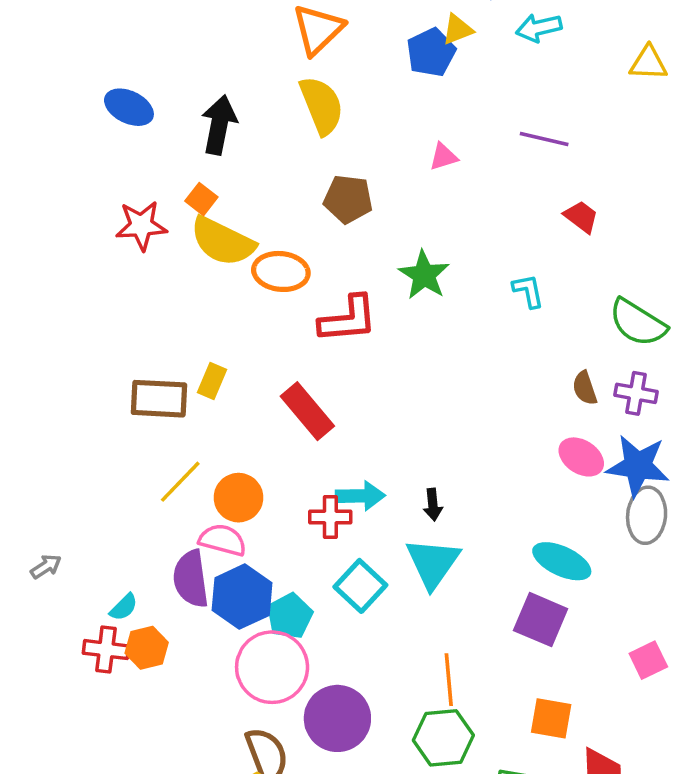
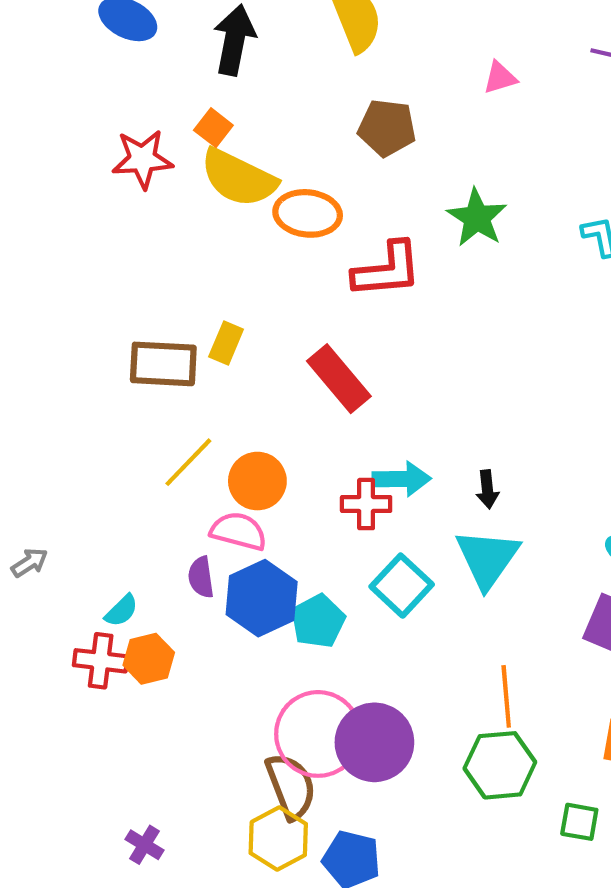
purple semicircle: (191, 579) -> (201, 577), size x0.6
pink circle: (272, 667) -> (318, 734), moved

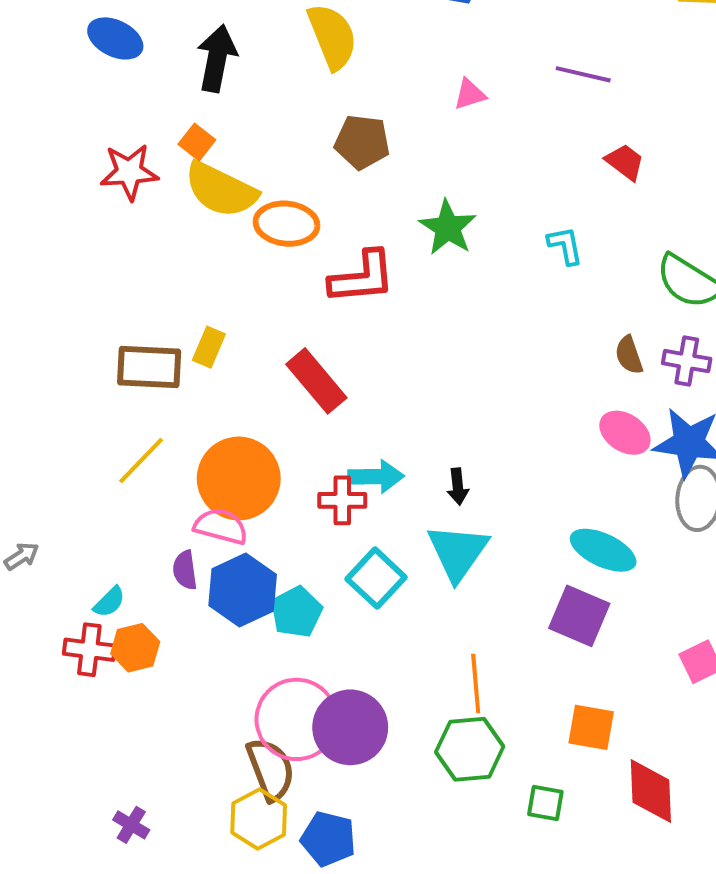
yellow line: (188, 462) -> (141, 461), moved
orange circle: (257, 481) -> (239, 478), size x1.5

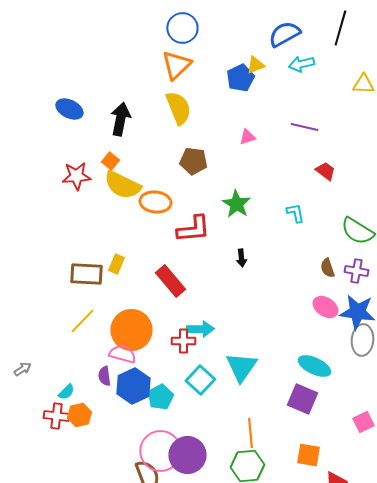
black arrow: (458, 486) -> (241, 258), moved

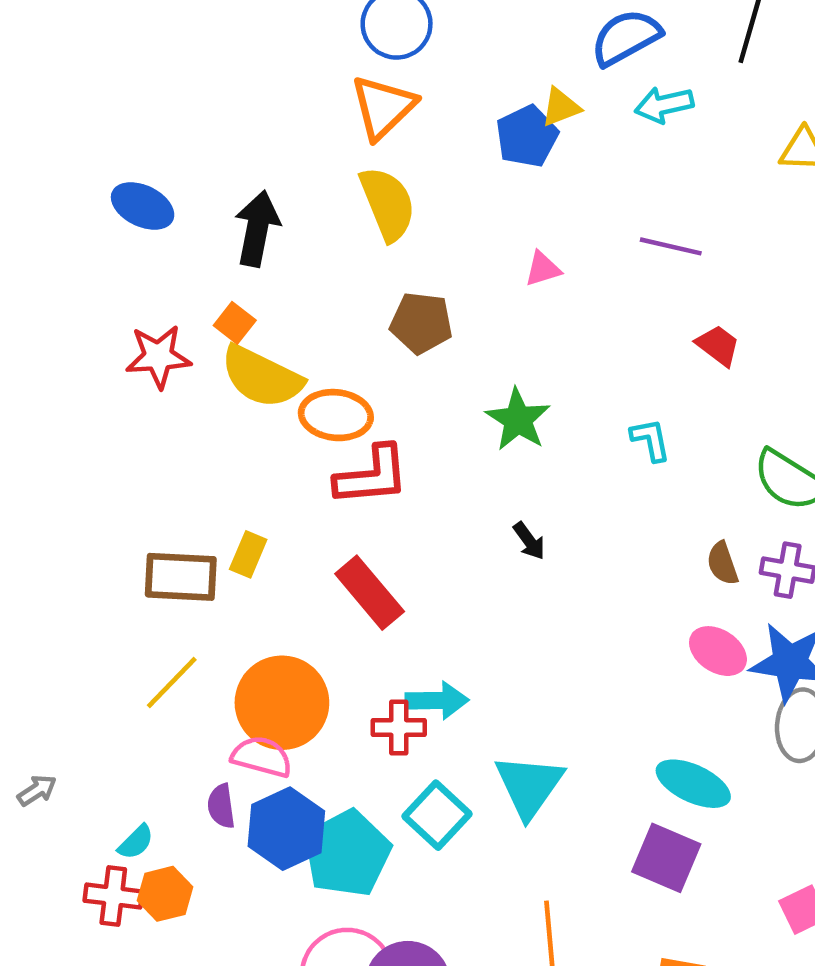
red L-shape: (193, 229) -> (372, 476), moved
black arrow: (241, 258) -> (529, 541), turned -30
cyan pentagon: (160, 397) -> (347, 853), size x1.5

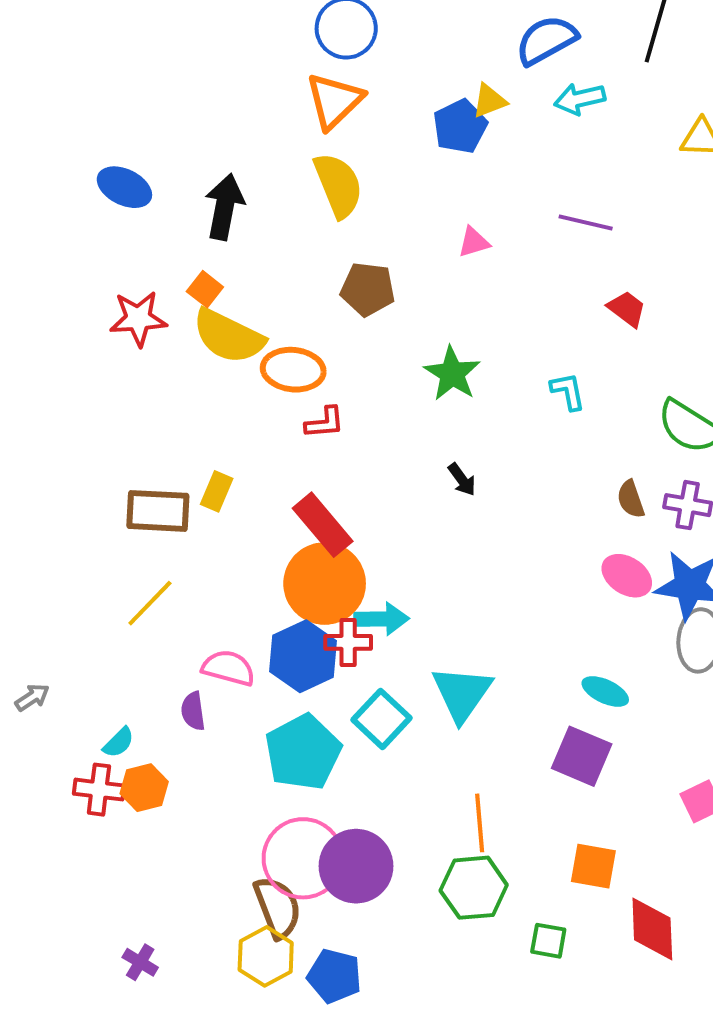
red L-shape: (372, 476) -> (325, 423), size x0.6
orange circle: (282, 703) -> (325, 584), moved
cyan ellipse: (693, 784) -> (605, 691), size x0.7
blue hexagon: (286, 829) -> (303, 656), moved

